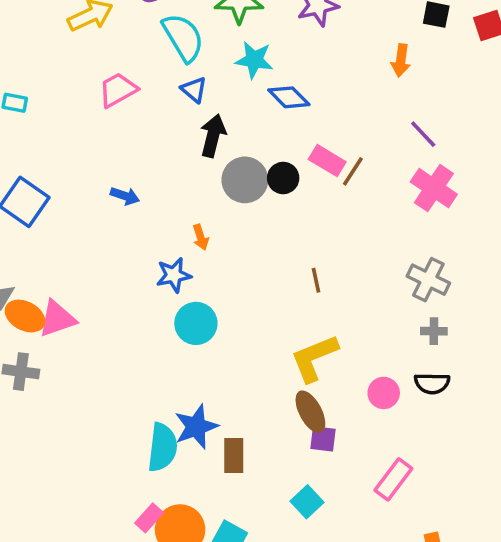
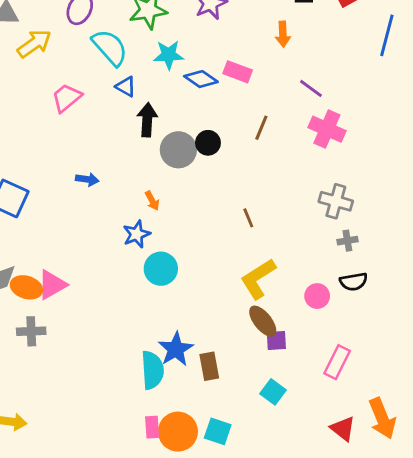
pink rectangle: (327, 161) -> (238, 72), moved
pink rectangle: (149, 518) -> (152, 427), turned -35

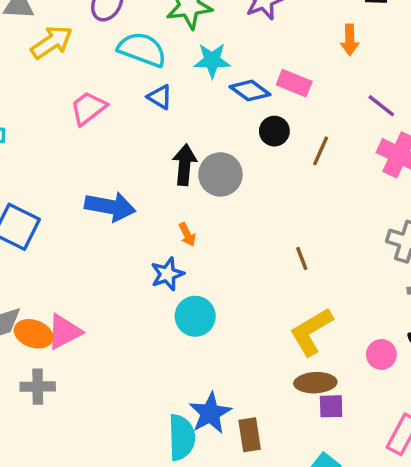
cyan semicircle: (110, 47) -> (142, 49), turned -30
black arrow: (147, 120) -> (185, 165), moved
black circle: (208, 143) -> (274, 131), moved
blue arrow: (87, 179) -> (110, 207), size x1.8
brown ellipse: (263, 321) -> (315, 383), turned -56

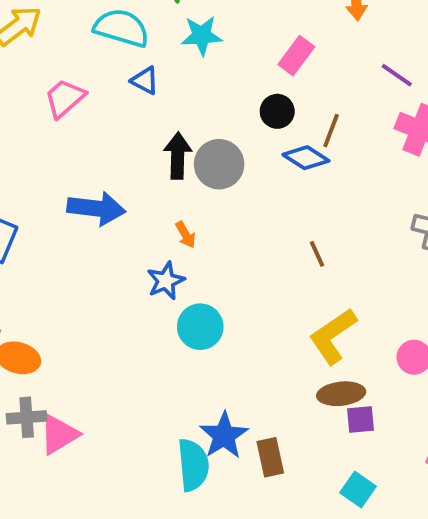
pink rectangle: (294, 83) -> (296, 56), turned -72
blue diamond: (250, 91) -> (306, 158), moved
pink triangle: (64, 332) -> (59, 434), moved

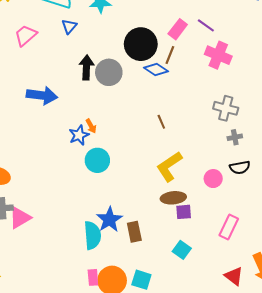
pink rectangle: (296, 56) -> (178, 29), moved
blue triangle: (145, 81) -> (69, 26), turned 42
black circle: (277, 111) -> (141, 44), size x1.8
orange arrow: (186, 235) -> (91, 126), moved

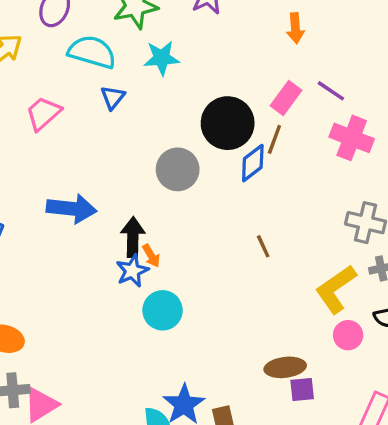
black arrow: (86, 67) -> (133, 237), moved
blue diamond: (156, 69) -> (253, 163), turned -70
yellow L-shape: (169, 166) -> (336, 289), moved

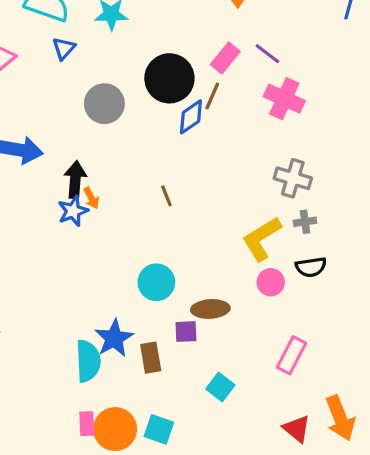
gray circle: (178, 169) -> (104, 104), moved
brown line: (263, 246) -> (166, 196), moved
cyan circle: (163, 310) -> (156, 282), moved
purple square: (302, 390) -> (186, 332), moved

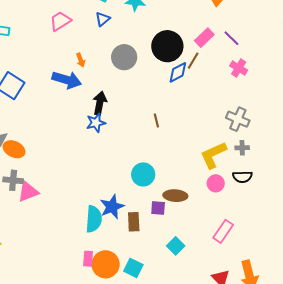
pink cross: (284, 99) -> (239, 68), size x0.7
orange arrow: (91, 198) -> (81, 60), moved

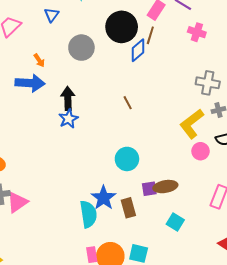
brown ellipse: (175, 196) -> (165, 187), moved

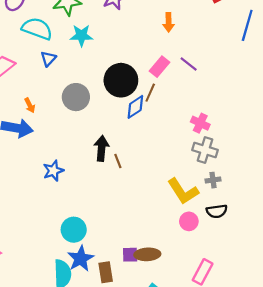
pink cross: (197, 32) -> (200, 123), moved
black arrow: (68, 98) -> (101, 148), moved
yellow L-shape: (192, 124) -> (183, 191), turned -92
cyan circle: (127, 159) -> (74, 230), moved

